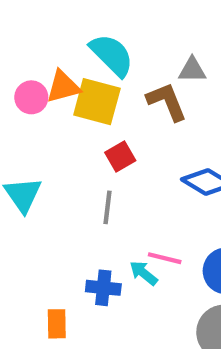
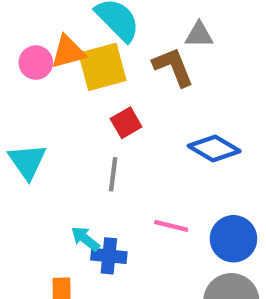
yellow square: (97, 102) -> (102, 67), turned -30
cyan arrow: (143, 273) -> (85, 239), moved

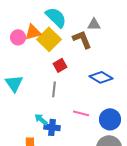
yellow square: (102, 67) -> (49, 39), turned -30

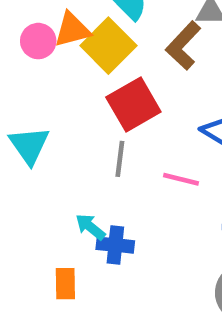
brown L-shape: (82, 39) -> (183, 46), turned -115
red square: (60, 65) -> (133, 104), size x1.6
pink line: (81, 113) -> (181, 179), moved

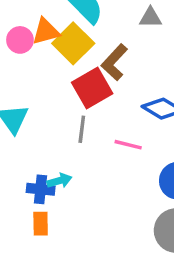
brown L-shape: (183, 46) -> (114, 62), moved
cyan arrow: (90, 227) -> (59, 181), turned 125
blue cross: (115, 245) -> (41, 189), moved

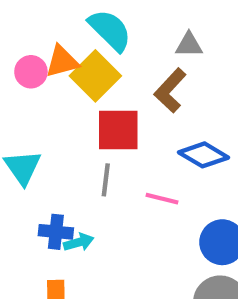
brown L-shape: (114, 62) -> (170, 90), moved
red square: (92, 88) -> (118, 130), turned 30
blue cross: (41, 189) -> (56, 232), moved

